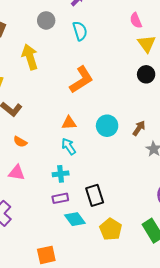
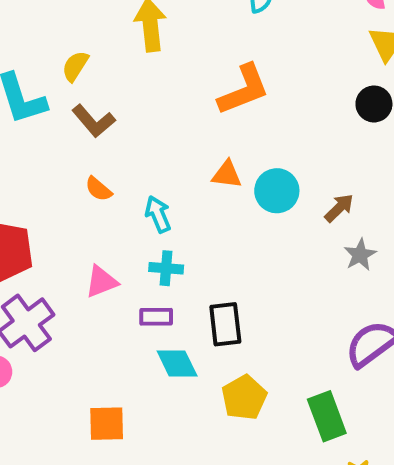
orange triangle: (69, 123) -> (227, 174), moved
cyan arrow: (69, 146) -> (158, 214), moved
pink triangle: (17, 173) -> (101, 282), moved, turned -42

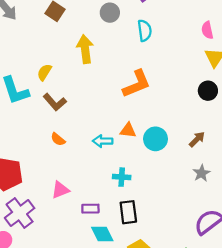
brown arrow: (339, 208) -> (197, 139), moved
cyan arrow: (158, 214) -> (103, 141), moved, turned -66
cyan cross: (166, 268) -> (122, 177), moved

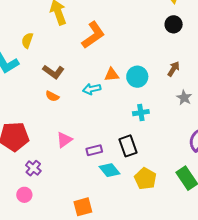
orange L-shape: (137, 84) -> (93, 35), moved
brown L-shape: (55, 102) -> (53, 72), moved
cyan cross: (122, 177) -> (141, 113), moved
purple cross: (20, 213) -> (33, 168), size x0.6

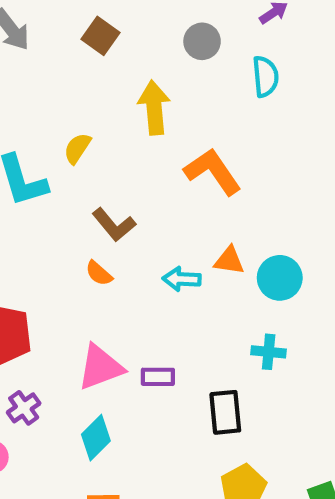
orange L-shape: (93, 35) -> (213, 172), turned -104
pink triangle: (64, 140) -> (100, 367), size x1.4
purple rectangle: (94, 150) -> (158, 377), moved
cyan diamond: (110, 170) -> (96, 438), moved, turned 70

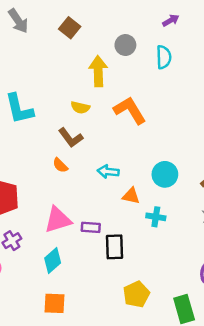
gray circle: (202, 41) -> (125, 45), moved
yellow semicircle: (77, 148) -> (80, 107), moved, turned -114
orange triangle: (229, 261) -> (131, 196), moved
black rectangle: (225, 412) -> (115, 247), moved

